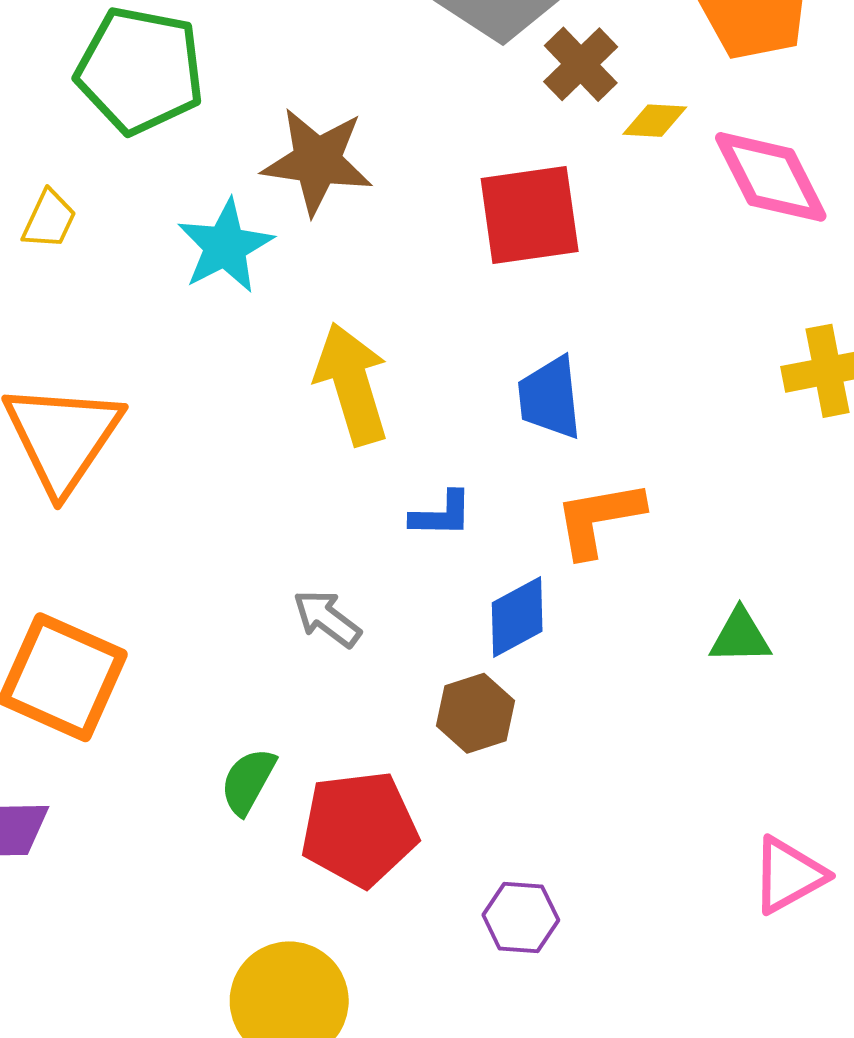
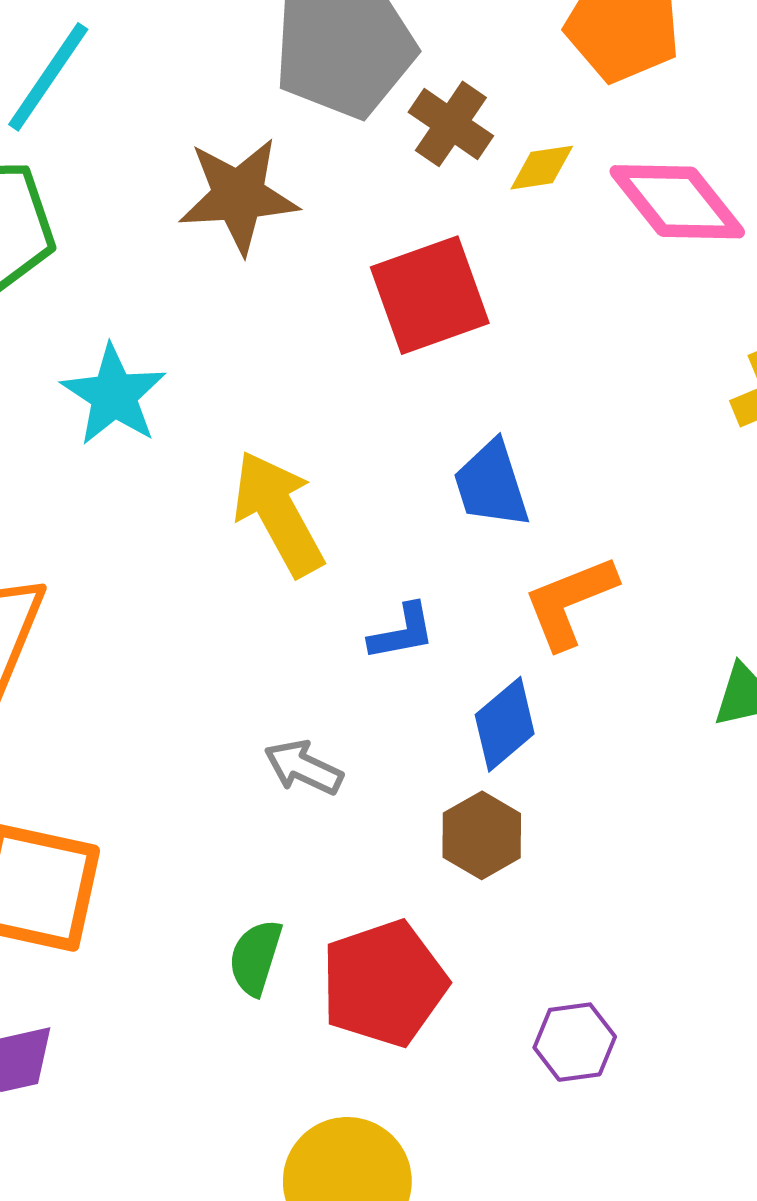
brown star: (317, 161) -> (238, 196), moved

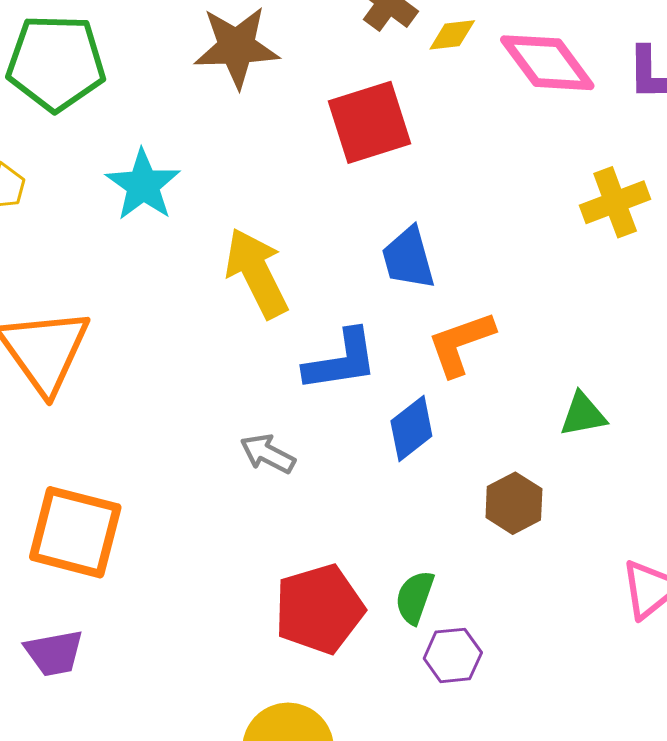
blue L-shape: (402, 632) -> (341, 360), size x1.6
brown hexagon: (482, 835) -> (514, 503), moved
green semicircle: (255, 957) -> (415, 597), moved

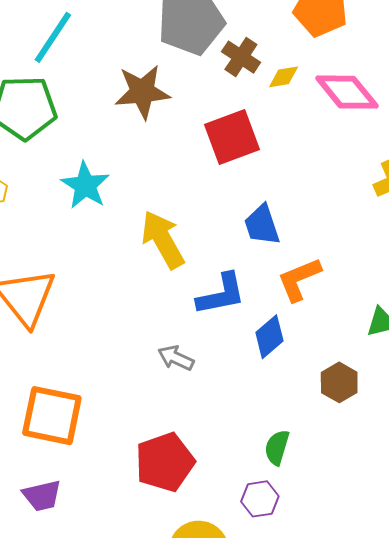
red pentagon: (319, 609) -> (165, 462), moved
purple hexagon: (453, 655) -> (260, 499), moved

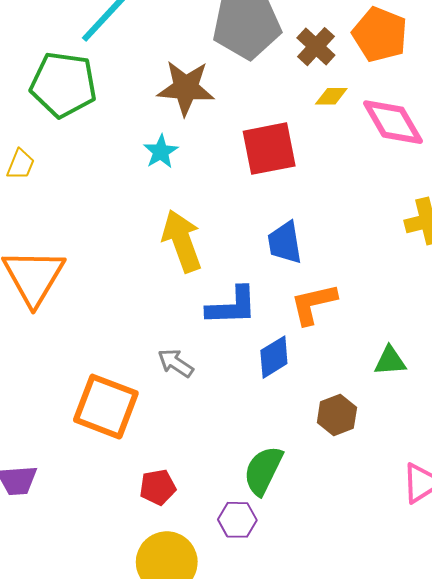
brown cross: (241, 57) -> (316, 47), moved
cyan star: (85, 185) -> (161, 152), moved, size x0.7
orange square: (52, 416) -> (106, 407), moved
green semicircle: (277, 447) -> (263, 470), size x1.4
red pentagon: (165, 462) -> (158, 487), moved, size x0.6

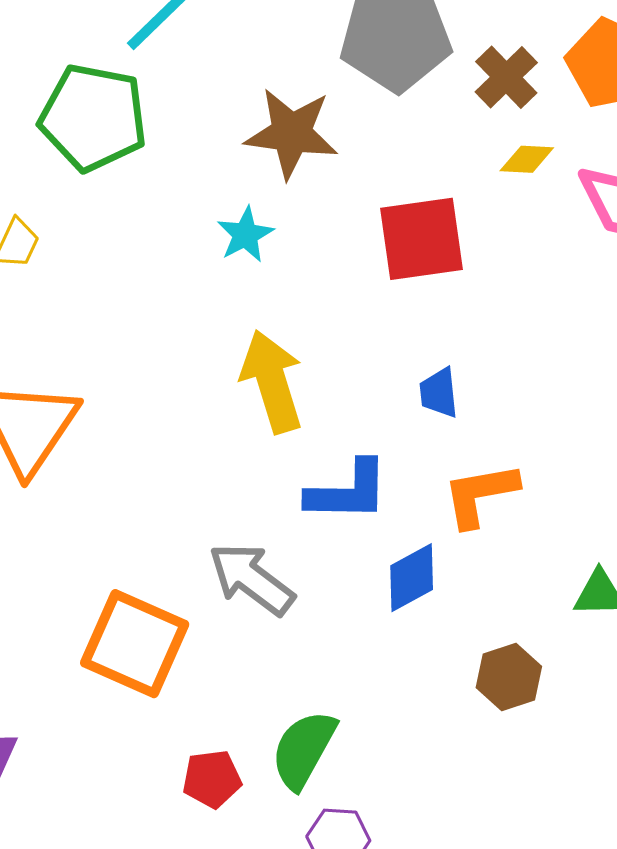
blue trapezoid: (285, 243) -> (439, 393), size x0.7
gray arrow: (176, 363) -> (251, 579), size x1.5
green semicircle: (263, 470) -> (304, 750), moved

